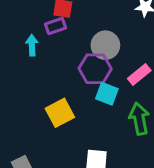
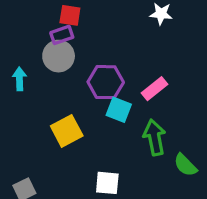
cyan arrow: (32, 45) -> (19, 79), moved
gray circle: (105, 45) -> (59, 56), moved

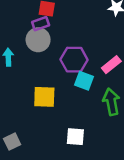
yellow square: (67, 131) -> (44, 97), turned 30

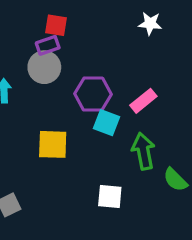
white square: (75, 137) -> (110, 197), moved

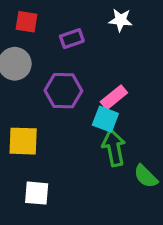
purple rectangle: (48, 45) -> (72, 39), moved
cyan square: (106, 123) -> (105, 119), moved
white square: (110, 197) -> (37, 193), moved

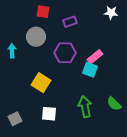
white star: (121, 20) -> (111, 13), moved
yellow square: (23, 141) -> (41, 83), turned 30
green arrow: (114, 148) -> (85, 107), moved

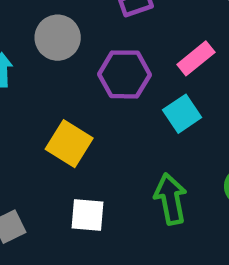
pink rectangle: (95, 57) -> (196, 58), moved
cyan square: (90, 70) -> (182, 114), turned 35

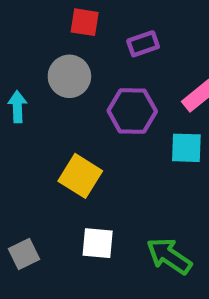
cyan square: (182, 114) -> (186, 148), turned 36
green arrow: (171, 199) -> (169, 256), moved, turned -45

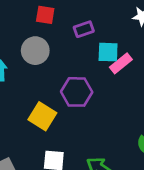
purple hexagon: (132, 111) -> (77, 92), moved
cyan square: (186, 148) -> (108, 52), moved

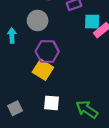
purple hexagon: (77, 92) -> (47, 52), moved

